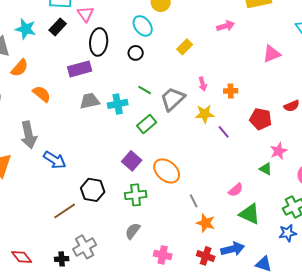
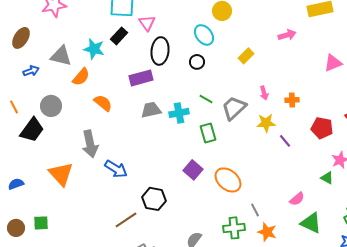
cyan star: (26, 29) -> (94, 49), moved
green rectangle: (147, 124) -> (208, 133), turned -66
green cross: (136, 195) -> (234, 228), moved

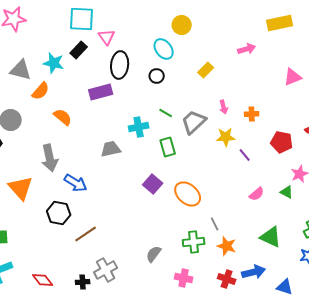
gray trapezoid: (151, 110) -> (111, 149), moved
black hexagon: (154, 199) -> (59, 213), moved
pink semicircle: (297, 199) -> (257, 194), moved

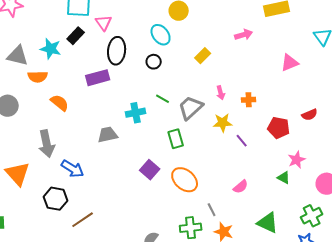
orange semicircle: (41, 91) -> (38, 77), turned 48
green rectangle: (168, 147) -> (176, 139), moved
pink semicircle: (257, 194) -> (241, 187), moved

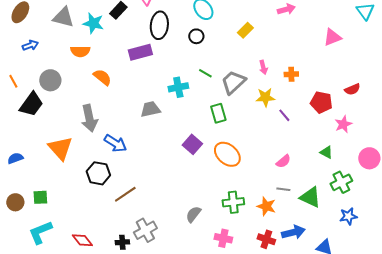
gray triangle: (18, 56) -> (63, 17), moved
pink star: (297, 160) -> (343, 124), moved
gray line: (212, 210) -> (283, 189), moved, turned -56
green cross: (312, 216) -> (341, 182), moved

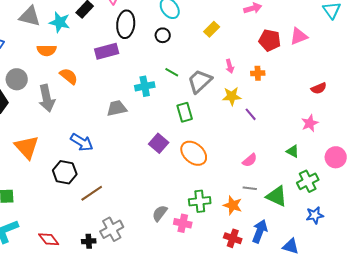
red pentagon: (321, 102) -> (270, 40), moved
gray arrow: (89, 118) -> (47, 98), moved
blue arrow: (293, 232) -> (260, 231), turned -55
pink cross: (223, 238) -> (183, 223), moved

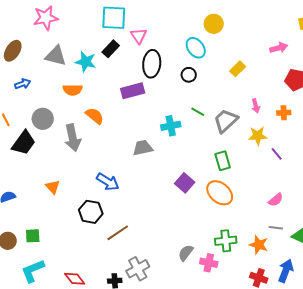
green rectangle: (185, 112) -> (223, 161), moved
orange triangle: (27, 147) -> (53, 187), size x0.6

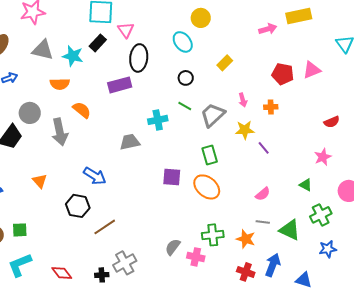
pink arrow: (279, 48) -> (268, 29), moved
black circle: (189, 75) -> (186, 78), moved
purple square: (185, 183) -> (172, 177), turned -36

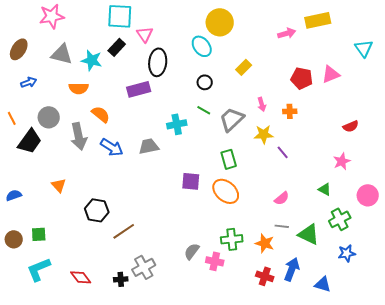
yellow circle: (201, 18) -> (220, 22), size x1.4
blue arrow: (95, 176) -> (112, 147), moved

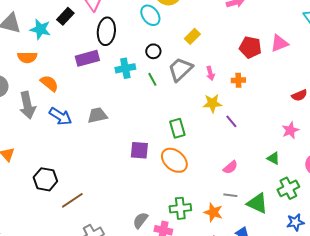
green line: (204, 110) -> (152, 79), turned 32
gray trapezoid: (232, 119) -> (180, 69), moved
cyan cross: (177, 124) -> (125, 68), moved

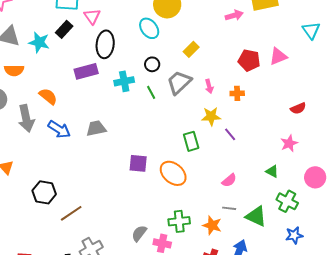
orange semicircle: (27, 57) -> (14, 70), moved
green rectangle: (177, 128) -> (191, 141), moved
green cross: (288, 188) -> (287, 201), turned -35

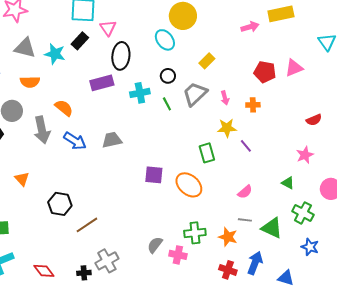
blue star: (294, 235) -> (310, 247), turned 30

